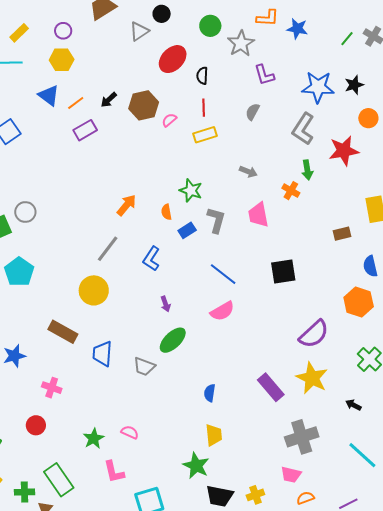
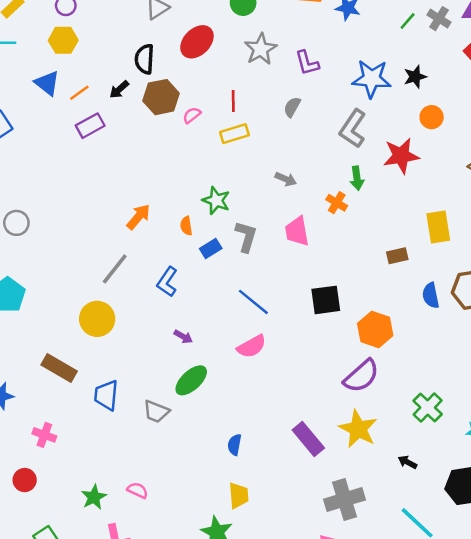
gray star: (241, 43) -> (261, 49), moved
black semicircle: (202, 76) -> (144, 59), moved, size x1.4
orange hexagon: (359, 302) -> (375, 330), moved
purple arrow: (165, 304) -> (183, 337), turned -42

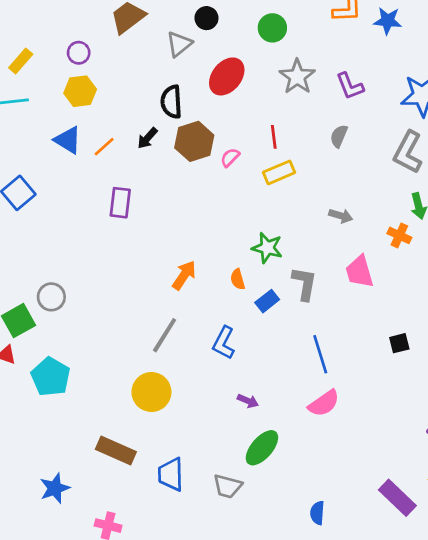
purple rectangle: (90, 126) -> (120, 203), moved, turned -48
black square: (326, 300) -> (399, 343), size x0.6
blue line: (253, 302) -> (320, 354), turned 40

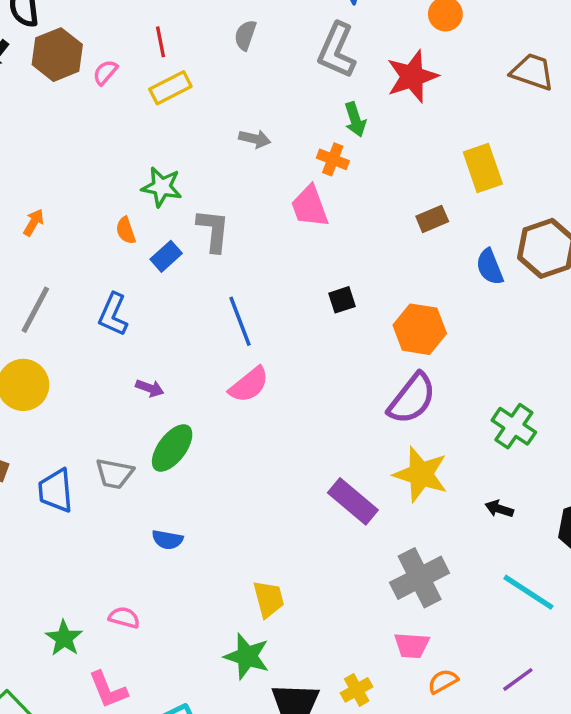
pink trapezoid: (359, 272) -> (310, 206), moved
orange arrow: (184, 275) -> (34, 222), moved, size x0.7
gray trapezoid: (228, 486) -> (114, 474), moved
blue semicircle: (317, 513) -> (167, 540), moved, turned -80

